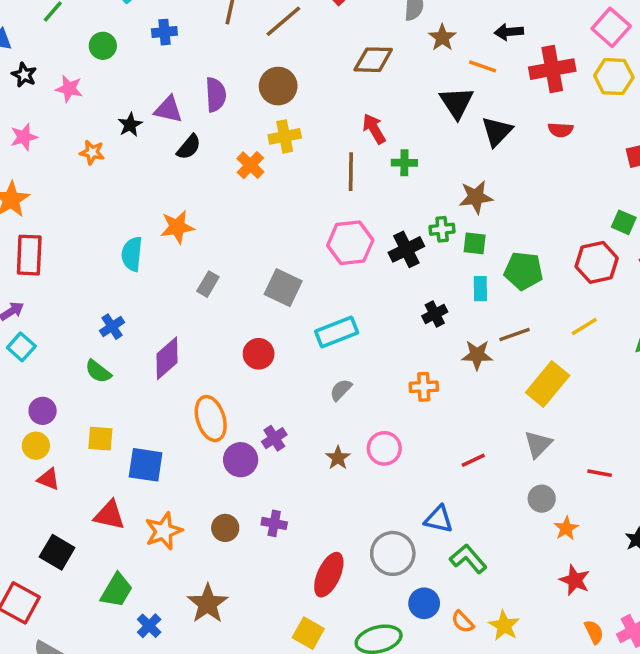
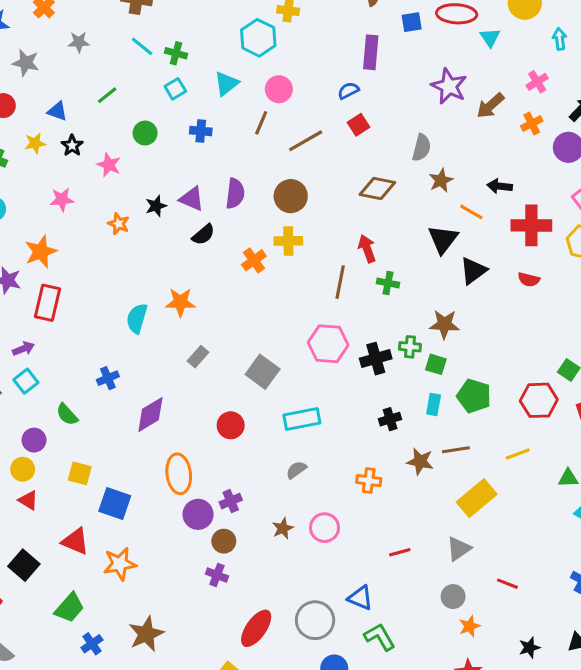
green semicircle: (98, 371) -> (67, 414), moved
brown circle: (225, 528) -> (224, 541), moved

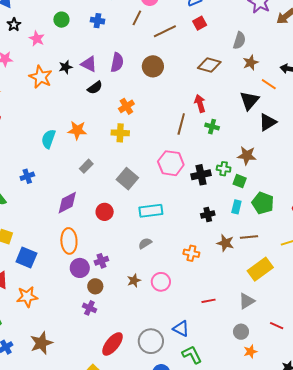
orange star: (119, 224) -> (41, 77), size x1.6
yellow cross: (288, 241) -> (120, 133), moved
purple diamond: (150, 414) -> (67, 203), moved

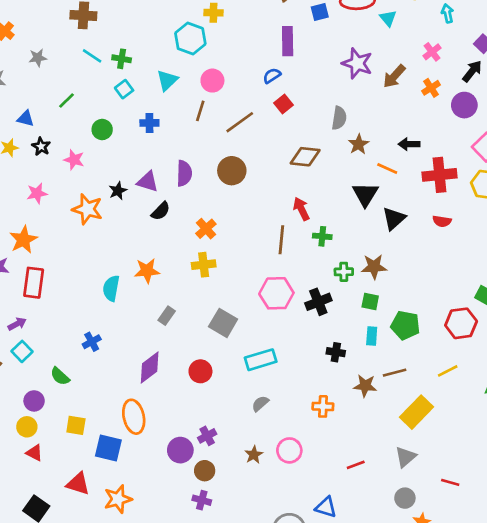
green cross: (224, 169) -> (344, 272), moved
black cross: (208, 214) -> (336, 352), turned 32
orange ellipse: (69, 241) -> (134, 417), moved

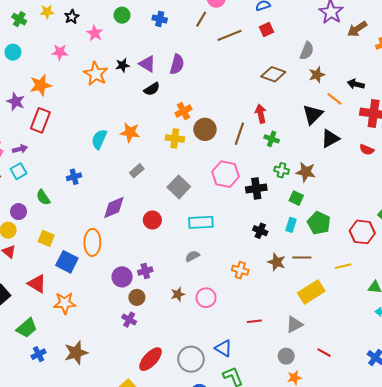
brown circle: (232, 171) -> (205, 129), moved

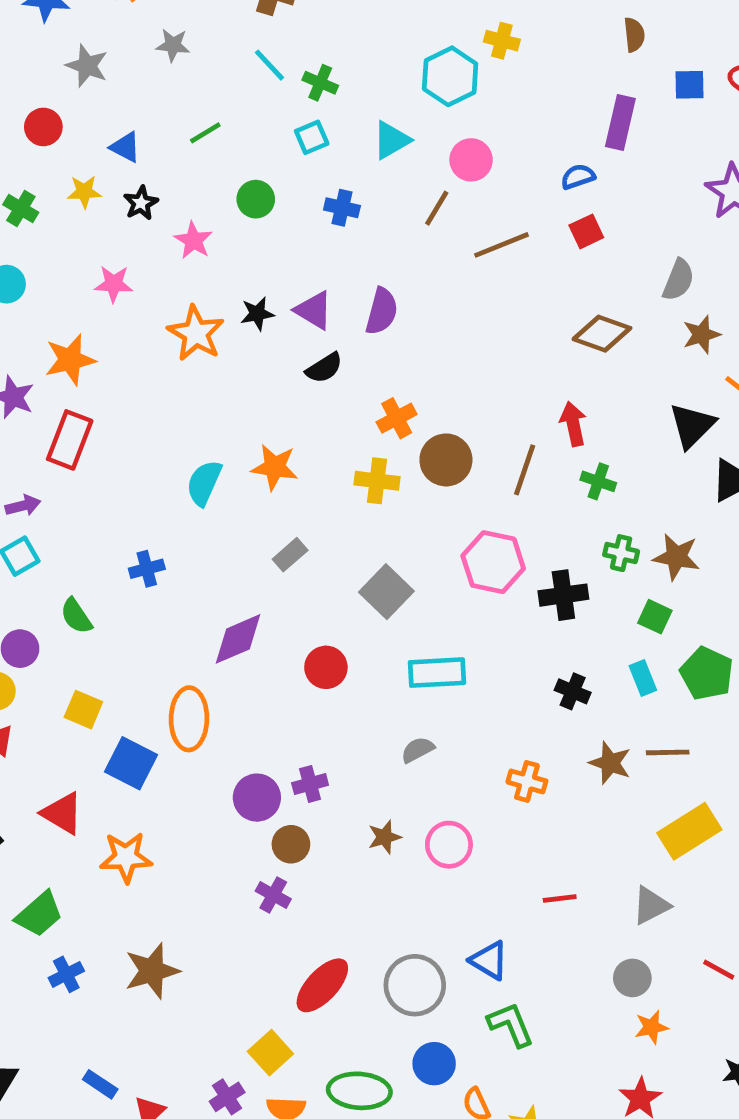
cyan rectangle: (291, 225) -> (643, 678), turned -40

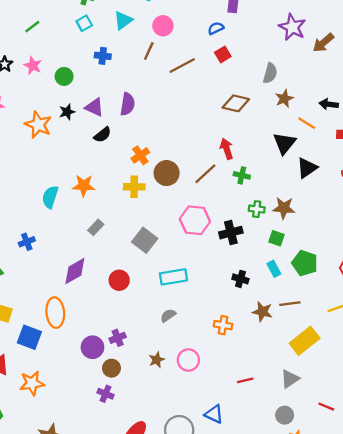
green circle: (256, 199) -> (64, 76), moved
pink star: (193, 240) -> (33, 66), moved
brown line: (525, 470) -> (205, 174), turned 35

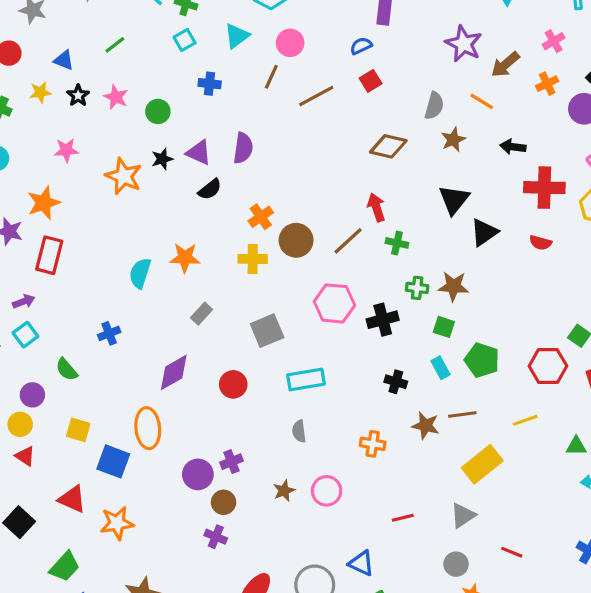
orange line: (307, 123) -> (482, 101), moved
gray square: (145, 240) -> (267, 331), turned 30
gray semicircle: (168, 316) -> (299, 431), turned -63

